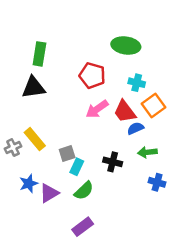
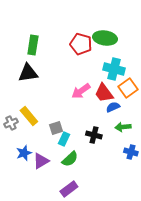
red pentagon: (92, 76) -> (81, 44), moved
cyan cross: (137, 83) -> (114, 69), size x1.5

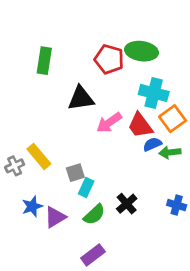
black triangle: (28, 73) -> (81, 98), moved
green arrow: (123, 127) -> (170, 152), moved
black cross: (94, 135) -> (127, 204), moved, turned 35

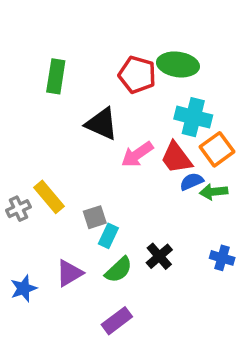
black triangle: (81, 98) -> (102, 124), turned 32
blue star: (32, 206) -> (24, 288), moved

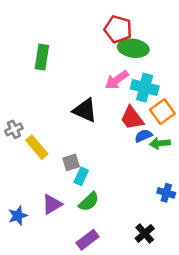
red pentagon: (137, 75) -> (118, 29), moved
black triangle: (102, 124) -> (85, 110), moved
pink arrow: (137, 154) -> (117, 80), moved
gray cross: (18, 209) -> (14, 129), moved
black cross: (159, 256) -> (145, 233), moved

